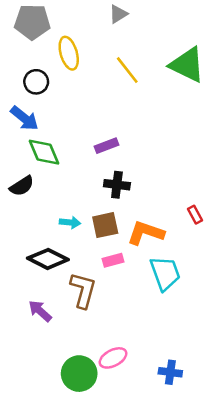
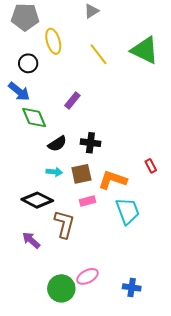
purple rectangle: (107, 146) -> (72, 101), moved, turned -30
black semicircle: (22, 186) -> (57, 144), moved

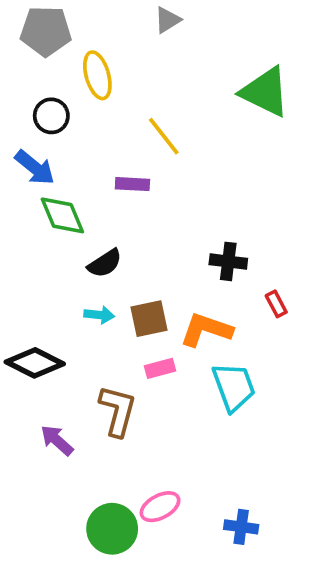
yellow line: (98, 54) -> (164, 136), moved
purple rectangle: (72, 101) -> (132, 184), turned 54
black cross: (90, 143) -> (228, 261), moved
black diamond: (37, 200) -> (35, 363), moved

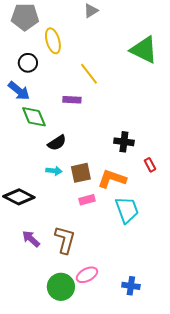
brown L-shape: (118, 411) -> (65, 240), moved

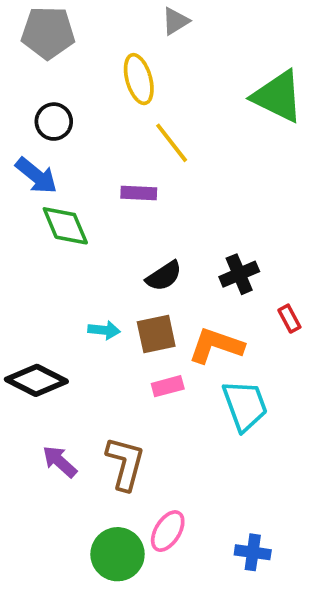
yellow ellipse: (53, 41) -> (139, 79), moved
black cross: (124, 142) -> (239, 274), turned -30
black semicircle: (57, 143) -> (164, 276), moved
pink ellipse: (87, 275) -> (168, 531), turned -30

